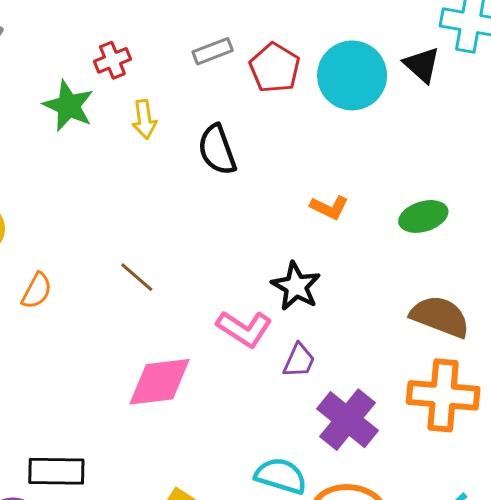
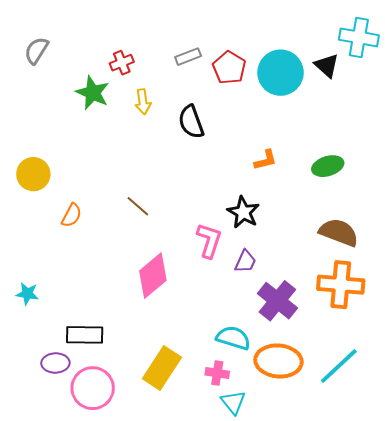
orange L-shape: (329, 207) -> (265, 160), turned -40
pink L-shape: (244, 329) -> (209, 240), turned -105
pink diamond: (159, 382) -> (153, 276), turned -33

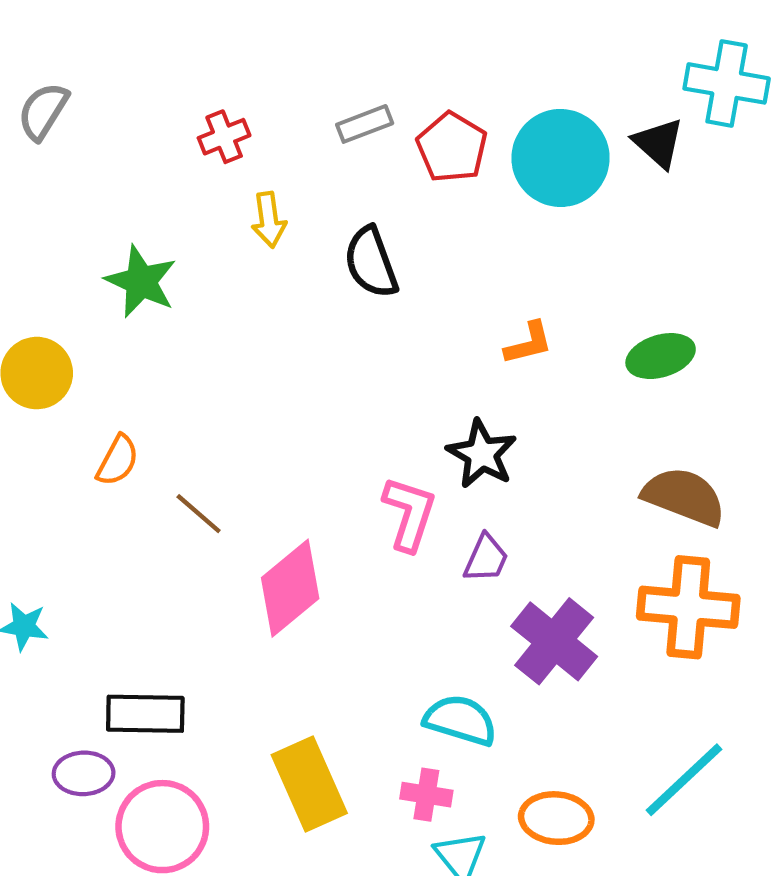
green star: (93, 93) -> (141, 281), moved
brown line: (138, 206) -> (199, 514), moved
orange ellipse: (278, 361) -> (556, 818), moved, size x0.7
yellow rectangle: (162, 368) -> (309, 784), turned -57

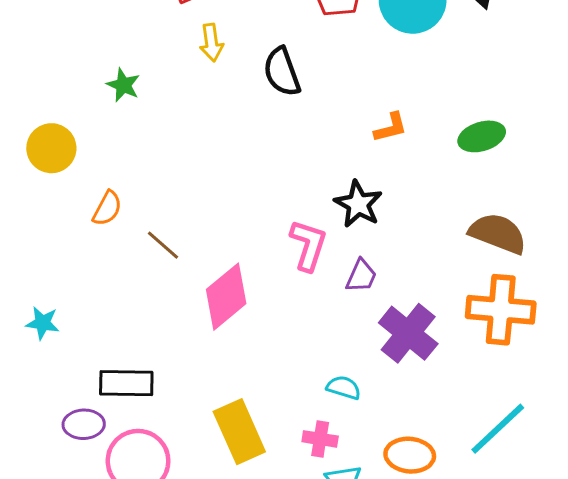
green star: (141, 281) -> (123, 85), size x0.7
cyan semicircle: (460, 720) -> (344, 388), size x0.7

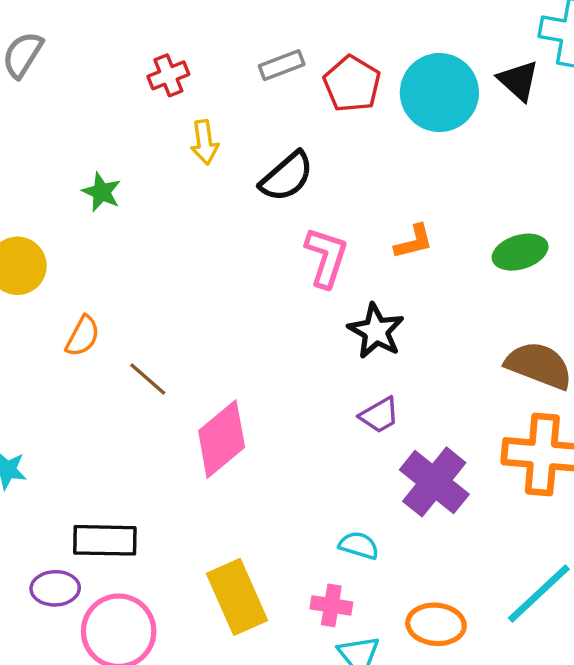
black semicircle: (282, 72) -> (287, 177), turned -111
pink L-shape: (308, 245) -> (326, 257), moved
purple trapezoid: (361, 276) -> (379, 415), turned 36

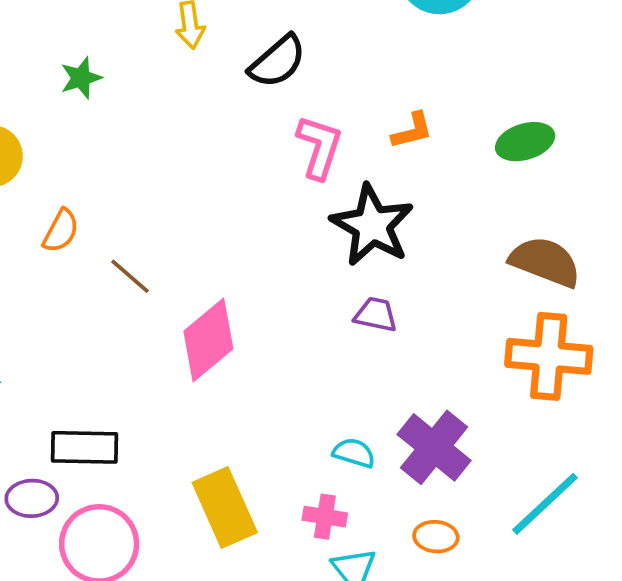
green star: (101, 192) -> (81, 78), turned 30
black star: (376, 331) -> (372, 225), size x1.4
purple trapezoid: (379, 415) -> (376, 315), turned -138
purple cross: (434, 482) -> (434, 447), moved
orange ellipse: (436, 624) -> (436, 537), size x0.7

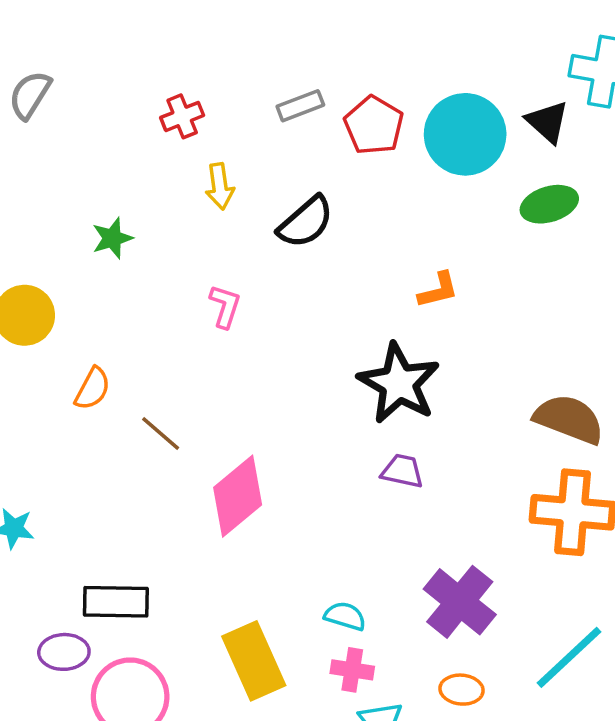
green ellipse: (525, 142) -> (549, 204), moved
pink L-shape: (319, 147) -> (225, 306), moved, size x0.7
cyan semicircle: (354, 453) -> (345, 616), moved

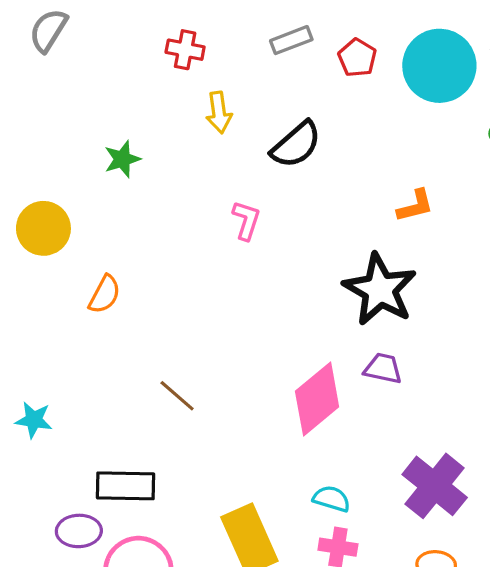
red cross: (182, 116) -> (185, 50), turned 33
red pentagon: (374, 125) -> (357, 58), size x0.7
pink L-shape: (225, 306) -> (246, 220), moved
brown line: (161, 433) -> (177, 396), moved
pink diamond: (238, 496) -> (317, 399), moved

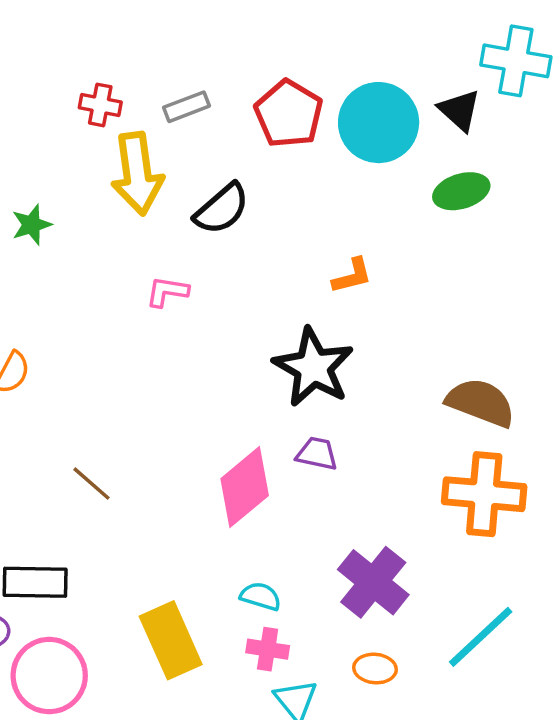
gray rectangle: (291, 40) -> (187, 107), moved
red pentagon: (357, 58) -> (289, 114), size x1.6
yellow arrow: (219, 112) -> (137, 174), size x1.8
pink L-shape: (246, 220) -> (167, 292), turned -99

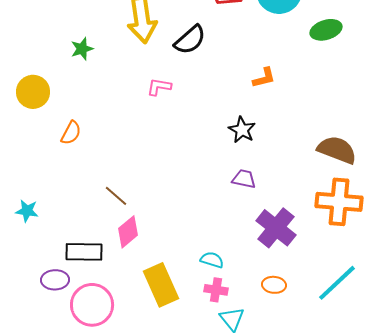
black star: (313, 367) -> (242, 130), size x0.6
pink diamond: (245, 487) -> (128, 232), moved, size x0.7
purple cross: (373, 582) -> (276, 228), moved
orange ellipse: (375, 669) -> (274, 285), moved

